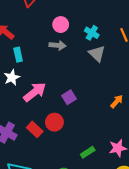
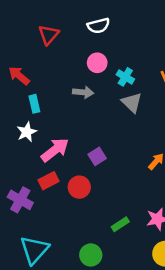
pink circle: (61, 25) -> (97, 63), moved
red rectangle: (35, 129) -> (48, 181), moved, turned -70

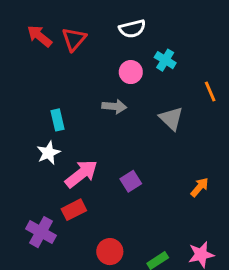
red arrow: (19, 76) -> (40, 36), moved
cyan cross: (125, 77) -> (165, 60), moved
red circle: (79, 187) -> (110, 252), moved

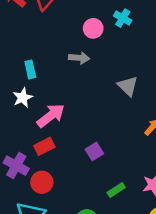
gray triangle: (171, 118) -> (128, 86), moved
purple square: (131, 181) -> (94, 151), moved
red circle: (110, 252) -> (42, 182), moved

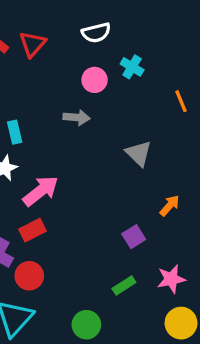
purple square: (94, 151) -> (134, 237), moved

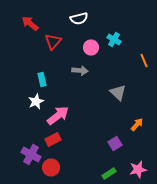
white semicircle: (96, 33) -> (79, 18), moved
red triangle: (33, 44) -> (53, 42), moved

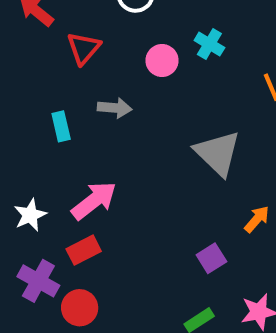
gray arrow: (80, 70) -> (115, 108), moved
gray triangle: (118, 92) -> (218, 153), size x1.4
white star: (36, 102) -> (30, 215), moved

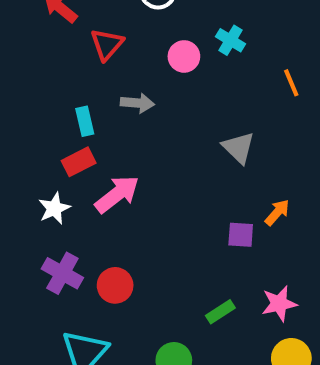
gray triangle: (218, 153) -> (239, 148), size x0.7
red rectangle: (84, 250) -> (79, 162), moved
purple square: (211, 258) -> (241, 235), moved, turned 36
red circle: (80, 308) -> (115, 285), moved

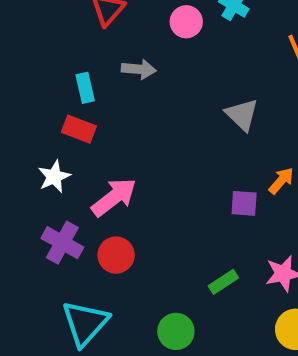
red rectangle: (79, 162) -> (79, 129), turned 48
pink arrow: (117, 194) -> (114, 197), moved

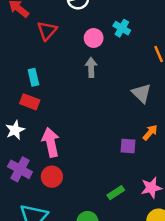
gray arrow: (139, 69) -> (91, 67), moved, turned -96
gray triangle: (242, 115) -> (141, 93), moved
pink arrow: (114, 197) -> (51, 142), turned -64

